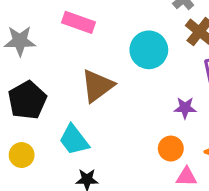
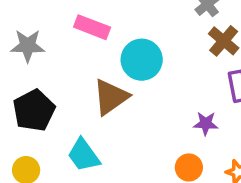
cyan circle: (149, 50) -> (142, 60), moved

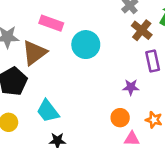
brown triangle: (111, 97) -> (34, 53), moved

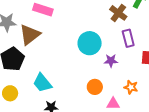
cyan circle: (86, 45) -> (90, 43), moved
orange circle: (120, 118) -> (95, 87), moved

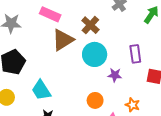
brown cross: (118, 13) -> (90, 25), moved
brown triangle: (30, 35) -> (63, 40), moved

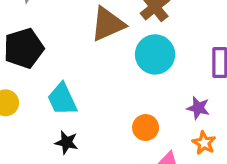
purple star: (115, 75) -> (198, 108), moved

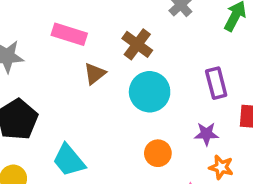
brown triangle: (108, 24) -> (95, 74), size x0.6
orange circle: (146, 128) -> (158, 153), moved

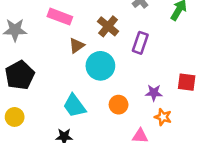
purple rectangle: (216, 83) -> (140, 43), moved, turned 30
cyan circle: (150, 92) -> (100, 66), moved
cyan trapezoid: (69, 160) -> (74, 106), moved

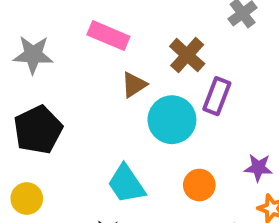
purple rectangle: (140, 43) -> (217, 96), moved

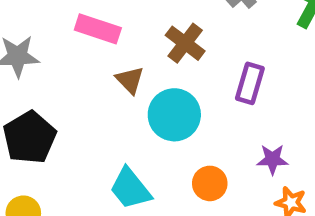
brown triangle: (134, 85) -> (130, 80), turned -36
purple rectangle: (217, 96) -> (250, 83), moved

